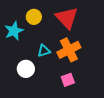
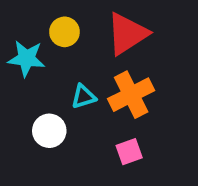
red triangle: (67, 18) -> (127, 34), turned 40
cyan star: (14, 31) -> (26, 58), turned 30

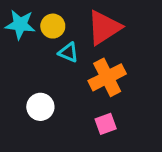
cyan star: (26, 58) -> (20, 25), moved
cyan triangle: (83, 97) -> (68, 52), moved, turned 40

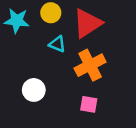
yellow circle: (53, 26) -> (51, 13), moved
pink square: (106, 124) -> (89, 104), turned 30

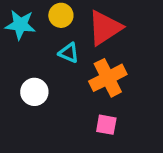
white circle: (34, 90) -> (34, 92), moved

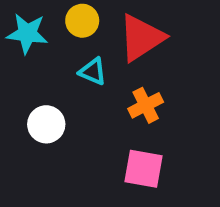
orange cross: (108, 78) -> (146, 105), size x0.7
pink square: (106, 125) -> (144, 169), size x1.4

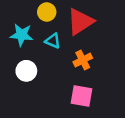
cyan star: (27, 33) -> (22, 35), moved

